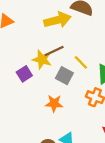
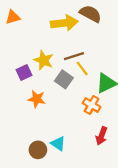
brown line: (54, 51) -> (74, 56), moved
orange star: (54, 103) -> (37, 99), moved

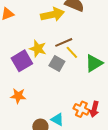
purple square: (24, 72) -> (22, 61), size x1.5
orange star: (37, 99) -> (18, 96), moved
orange cross: (92, 105) -> (81, 109), moved

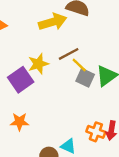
yellow star: (38, 49) -> (38, 64), turned -30
gray square: (57, 63) -> (85, 78), moved

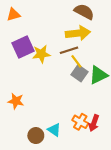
yellow arrow: (53, 22) -> (78, 33), moved
purple square: (21, 80) -> (23, 47), moved

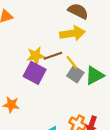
purple square: (23, 47) -> (35, 73), moved, turned -35
brown line: (69, 50) -> (53, 56), moved

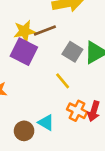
yellow line: (72, 62) -> (63, 81), moved

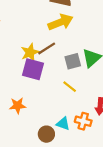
gray square: (72, 52) -> (73, 61), turned -35
orange cross: (77, 111) -> (83, 121), moved

